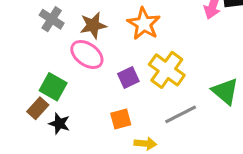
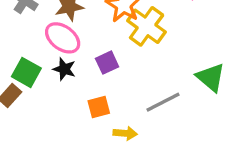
yellow cross: (167, 70) -> (147, 26), moved
black star: (59, 124) -> (64, 69), moved

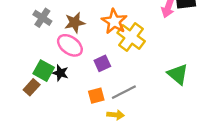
black star: (64, 69) -> (60, 73), moved
gray line: (163, 102) -> (124, 92), moved

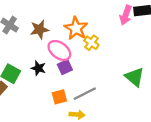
yellow cross: (131, 37) -> (91, 43), size x0.6
pink ellipse: (70, 45) -> (59, 50), moved
black star: (60, 73) -> (38, 68), moved

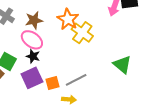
yellow cross: (91, 43) -> (82, 33), size x1.5
pink ellipse: (59, 50) -> (32, 40), moved
purple square: (65, 67) -> (32, 78), moved, size x1.5

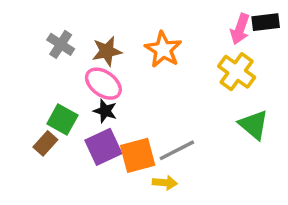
yellow cross: (82, 33) -> (237, 72), moved
orange square: (52, 83) -> (138, 155), size x1.5

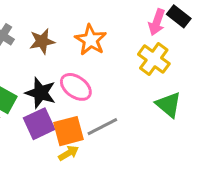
black rectangle: (266, 22) -> (179, 16), turned 45
pink ellipse: (103, 84) -> (76, 87), moved
black star: (105, 111) -> (41, 93), size x1.5
yellow arrow: (165, 183) -> (69, 153), moved, turned -36

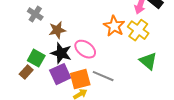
orange star: (91, 40) -> (114, 26), moved
brown star: (42, 41) -> (57, 30), moved
gray line: (102, 127) -> (103, 76), turned 50

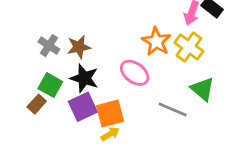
gray cross: (35, 14) -> (49, 46), moved
pink ellipse: (85, 49) -> (135, 73), moved
gray line: (103, 76) -> (173, 109), moved

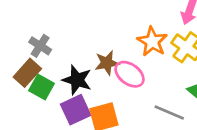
brown star: (79, 47) -> (107, 63), moved
brown rectangle: (37, 104) -> (27, 73), moved, size x1.4

